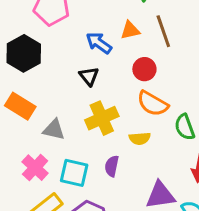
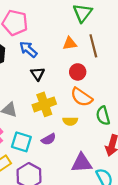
blue arrow: (99, 43) -> (28, 49), moved
purple semicircle: (112, 166) -> (49, 139), turned -136

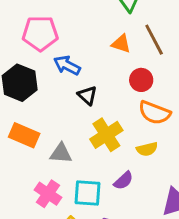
orange triangle: (70, 43) -> (121, 44), turned 40

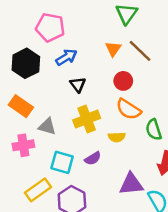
brown line: (154, 40) -> (140, 51), turned -30
orange triangle: (121, 44) -> (113, 49), turned 35
blue arrow: (67, 65) -> (66, 57), turned 110
pink cross: (48, 194) -> (23, 145), moved, turned 35

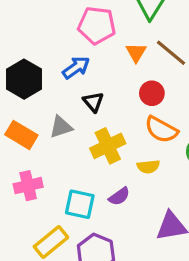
pink pentagon: (50, 27) -> (97, 25), moved
gray triangle: (47, 126) -> (61, 127), moved, turned -30

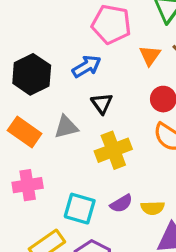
yellow semicircle: (148, 167) -> (153, 208), moved

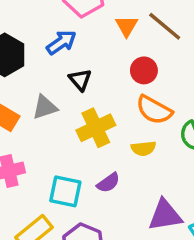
yellow semicircle: (153, 208) -> (143, 148), moved

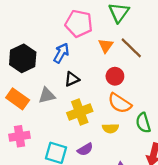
blue arrow: (61, 42) -> (61, 53), turned -30
black triangle: (80, 80) -> (72, 79), turned 42

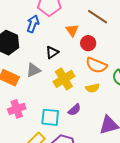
orange triangle: (106, 46) -> (72, 30), moved
blue arrow: (61, 53) -> (33, 24), moved

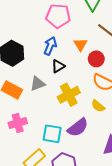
blue arrow: (33, 24) -> (50, 46), moved
yellow semicircle: (93, 88) -> (98, 106), turned 48
purple semicircle: (74, 110) -> (78, 127), size x1.5

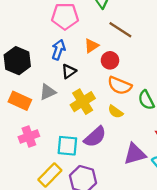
orange triangle: (80, 44) -> (92, 46), turned 32

